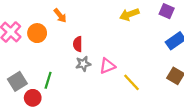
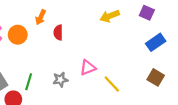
orange arrow: (60, 16) -> (41, 17), turned 64
red semicircle: (78, 44) -> (58, 33), moved
gray star: (83, 64) -> (60, 80), moved

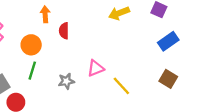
orange arrow: (41, 17) -> (45, 14), turned 152
orange circle: (18, 35) -> (31, 45), moved
green line: (29, 82) -> (32, 71), moved

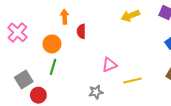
gray star: (66, 81) -> (96, 92), moved
yellow line: (121, 86) -> (132, 81), turned -60

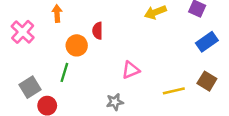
orange arrow: (65, 17) -> (57, 14), moved
orange circle: (52, 44) -> (77, 45), moved
yellow line: (132, 81) -> (174, 91), moved

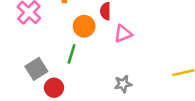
pink triangle: (131, 70) -> (123, 34), moved

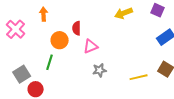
gray star: (123, 84) -> (100, 70), moved

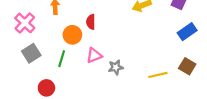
pink triangle: (91, 46) -> (94, 55), moved
gray square: (22, 74) -> (31, 53), moved

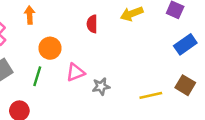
red semicircle: (91, 22) -> (92, 24), moved

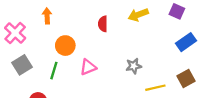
brown square: (185, 85) -> (186, 79), turned 30
gray star: (101, 86) -> (134, 66), moved

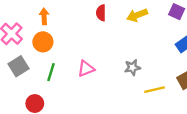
red semicircle: (103, 24) -> (101, 13), moved
orange circle: (65, 46) -> (43, 42), moved

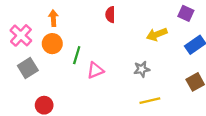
yellow arrow: (137, 15) -> (157, 34), moved
green line: (51, 72) -> (77, 55), moved
yellow line: (155, 90) -> (150, 101), moved

